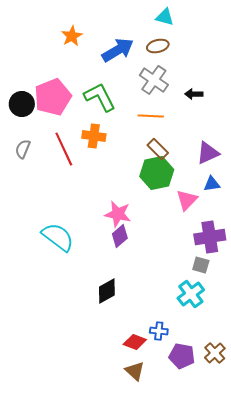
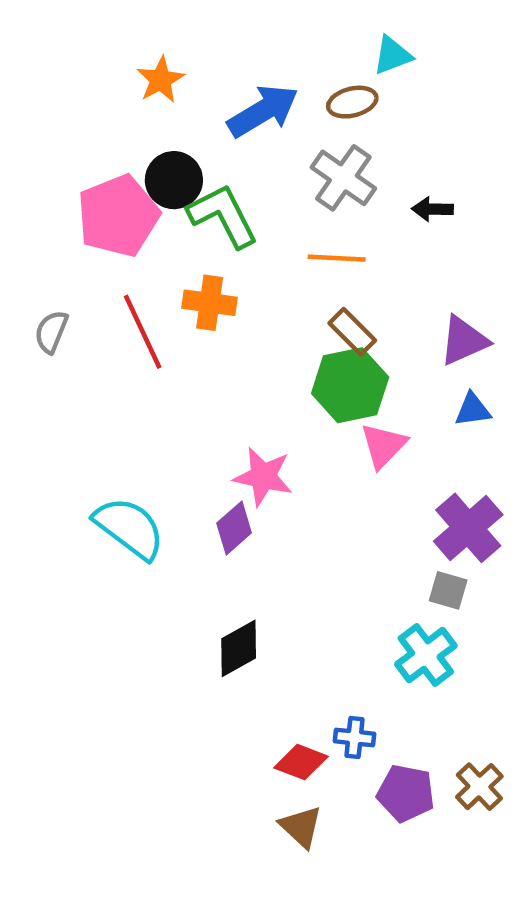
cyan triangle: (165, 17) -> (392, 55), moved, turned -36
black circle: (22, 104) -> (174, 180), moved
pink triangle: (187, 200) -> (383, 445), moved
purple diamond: (120, 236) -> (234, 528), moved
purple cross: (210, 237) -> (468, 528), turned -32

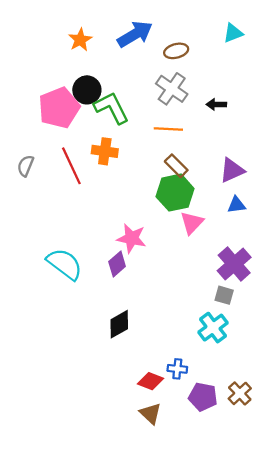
cyan triangle: (392, 55) -> (233, 33), moved
blue arrow: (263, 111) -> (135, 34), moved

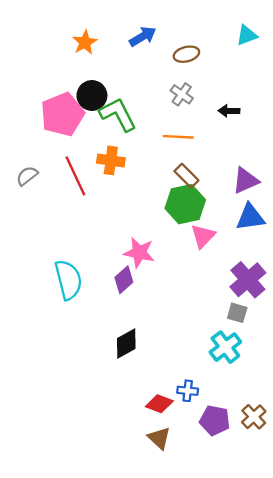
blue arrow: (135, 34) -> (143, 36), size x0.7
gray cross: (172, 89) -> (182, 94), size x0.7
gray semicircle: (26, 166) -> (27, 176), turned 30
blue triangle: (236, 205) -> (250, 217), size x1.5
cyan semicircle: (65, 264) -> (68, 280), turned 39

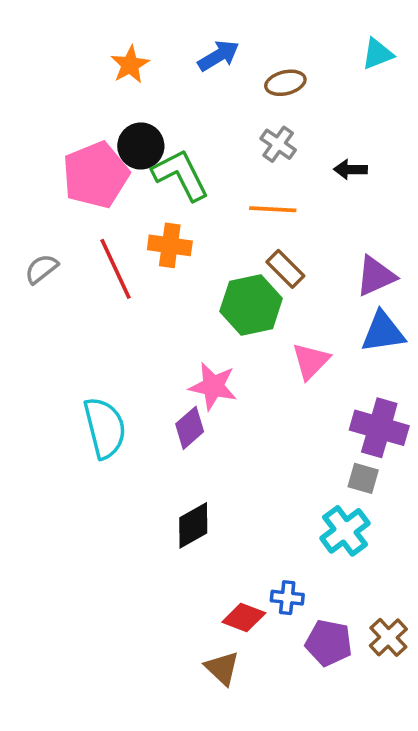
green hexagon: (185, 204) -> (251, 305), moved
purple cross: (248, 280) -> (379, 428), turned -33
brown triangle: (159, 438) -> (222, 668), moved

